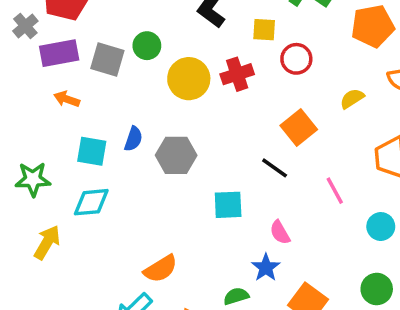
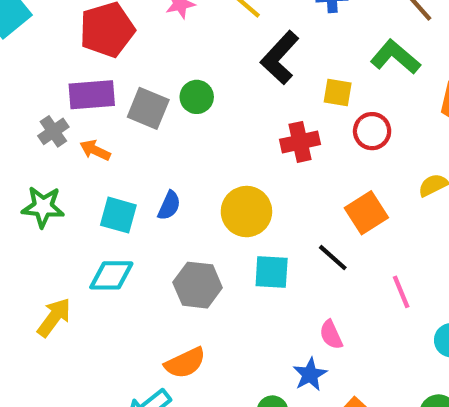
gray cross: (25, 26) -> (53, 131), moved
yellow circle: (189, 79) -> (246, 212), moved
gray hexagon: (176, 155) -> (198, 285), moved
green star: (33, 179) -> (43, 207), moved
cyan square: (228, 205) -> (272, 272), moved

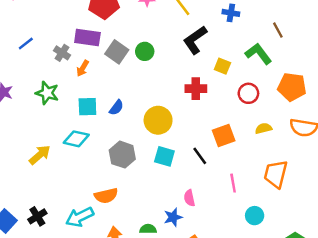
gray cross: (53, 131) -> (62, 53), turned -35
red circle: (372, 131) -> (248, 93), moved
orange arrow: (95, 150) -> (83, 68), turned -98
cyan square: (118, 215) -> (87, 107), turned -30

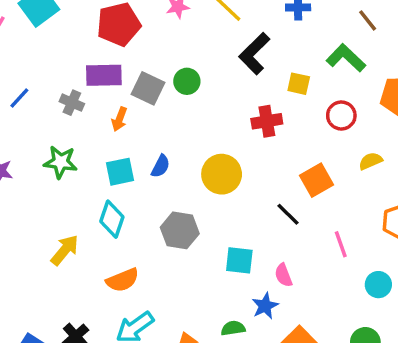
orange arrow: (83, 68) -> (119, 119), moved
cyan diamond: (76, 139) -> (112, 219), turned -75
cyan square: (164, 156) -> (239, 260), moved
orange semicircle: (106, 196) -> (123, 280), moved

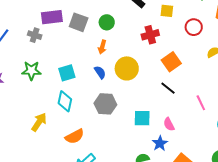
green circle: (187, 81) -> (107, 22), moved
orange arrow: (119, 119) -> (102, 47), moved
blue semicircle: (161, 166) -> (100, 72), moved, turned -56
orange square: (316, 180) -> (171, 62), moved

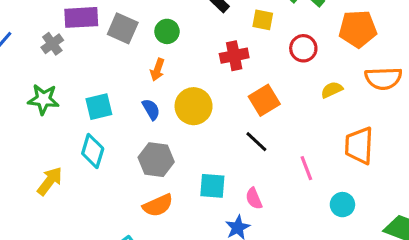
gray cross: (35, 35) -> (52, 44), turned 32
orange semicircle: (75, 136) -> (158, 205), moved

